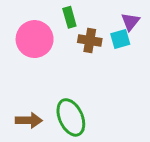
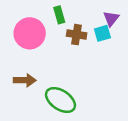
green ellipse: (71, 117) -> (60, 100), turned -32
brown arrow: (29, 120) -> (25, 80), moved

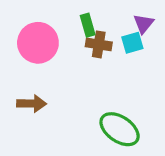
green rectangle: (59, 15) -> (88, 25), moved
green ellipse: (60, 100) -> (120, 129), moved

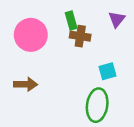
cyan square: (132, 43) -> (108, 71), moved
green ellipse: (120, 129) -> (97, 105), turned 64

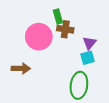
purple triangle: (117, 19) -> (90, 43), moved
pink circle: (31, 35) -> (39, 37), moved

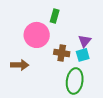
green rectangle: (58, 17) -> (55, 16), turned 32
brown cross: (65, 29) -> (62, 53), moved

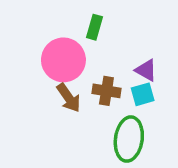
purple triangle: (85, 41) -> (146, 70), turned -40
brown arrow: (20, 65) -> (69, 98), moved, turned 54

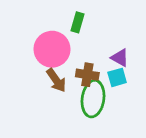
green ellipse: (129, 139) -> (93, 99), moved

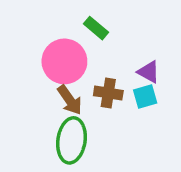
green rectangle: (77, 22) -> (96, 28), turned -66
green ellipse: (93, 99) -> (71, 140), moved

